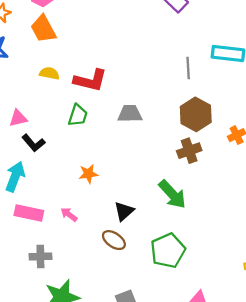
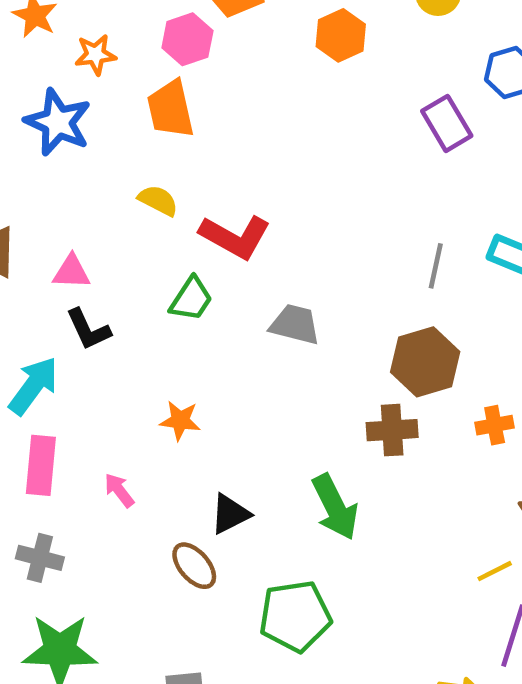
pink rectangle: (29, 213) -> (41, 465), turned 68

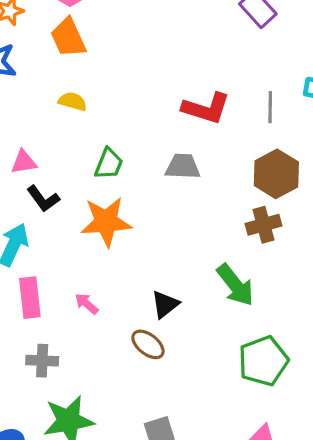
red L-shape: (235, 237) -> (206, 108), moved
orange star: (180, 421) -> (106, 222), moved, size x1.8
green pentagon: (295, 616) -> (263, 361), moved

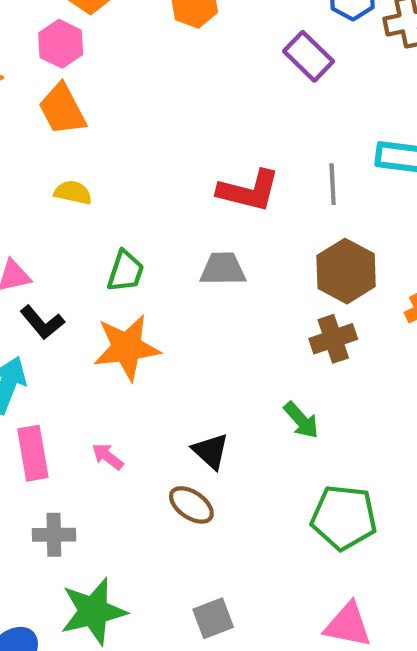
green arrow: (235, 285) -> (301, 420), size x0.7
black triangle: (165, 304) -> (211, 451), turned -36
green pentagon: (263, 361) -> (344, 517), turned 30

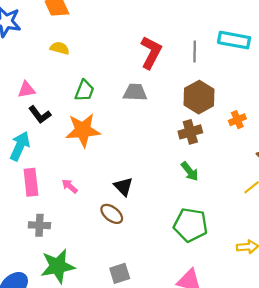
red L-shape: (249, 191) -> (151, 52), turned -80
green arrow: (301, 420) -> (190, 171), moved

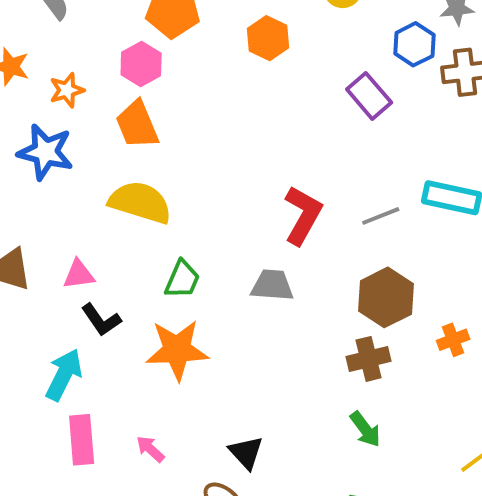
yellow semicircle: (60, 48) -> (140, 202), size x1.8
gray line: (195, 52) -> (381, 216), turned 66

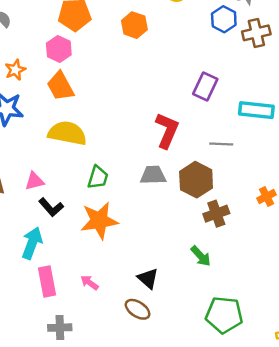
purple rectangle: (369, 96) -> (205, 86), moved, turned 72
gray line: (381, 216) -> (221, 144), moved, turned 30
brown hexagon: (386, 297) -> (196, 180), moved
green arrow: (365, 429) -> (201, 256), moved

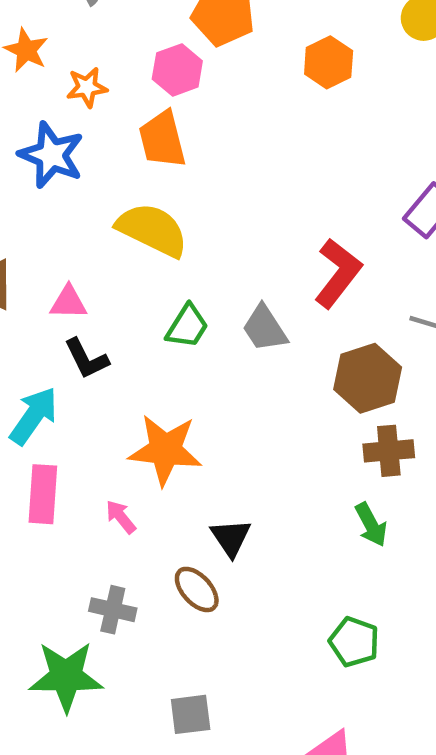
gray trapezoid: (153, 175) -> (265, 328), moved, turned -136
orange star: (99, 221) -> (165, 450), moved
green arrow: (201, 256) -> (371, 525), moved
green pentagon: (224, 315) -> (354, 642), size x0.7
gray cross: (60, 328) -> (113, 610), moved

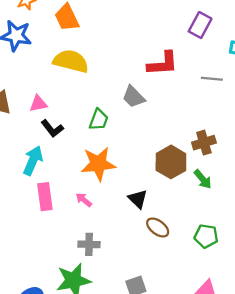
red L-shape: (338, 273) -> (163, 64), turned 60
green trapezoid: (187, 326) -> (99, 120), moved
brown hexagon: (368, 378) -> (171, 162), moved
brown ellipse: (197, 589) -> (158, 227), moved

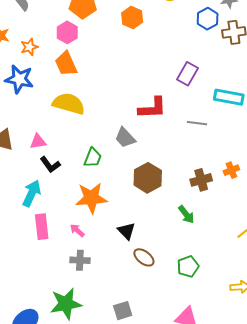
brown cross: (204, 143) -> (201, 180), moved
brown hexagon: (171, 162) -> (148, 178), moved
green pentagon: (206, 236) -> (188, 267), turned -30
gray cross: (89, 244) -> (80, 260), moved

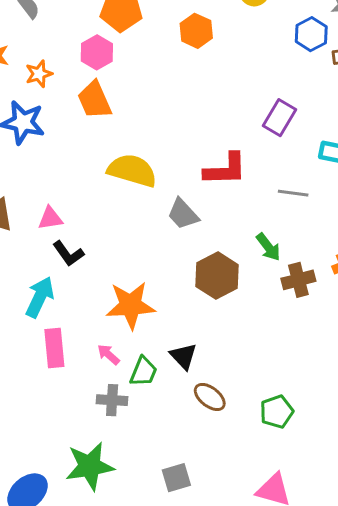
yellow semicircle: (69, 104) -> (132, 171), moved
green trapezoid: (93, 158) -> (143, 372), moved
green arrow: (186, 214) -> (268, 247), moved

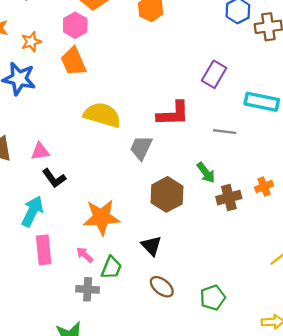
gray trapezoid: (183, 214) -> (141, 148), turned 68
black triangle: (184, 356) -> (151, 246), moved

